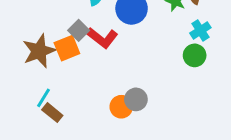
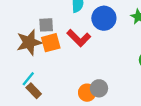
gray square: (79, 30) -> (46, 25), moved, turned 35

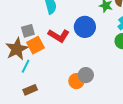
blue circle: (104, 18) -> (85, 27), moved
cyan line: (28, 79) -> (26, 66), moved
brown rectangle: (34, 91) -> (30, 90), turned -56

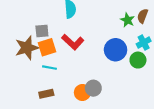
blue circle: (85, 27) -> (116, 50), moved
cyan line: (26, 66) -> (50, 68), moved, turned 64
brown rectangle: (30, 90) -> (46, 94), moved

